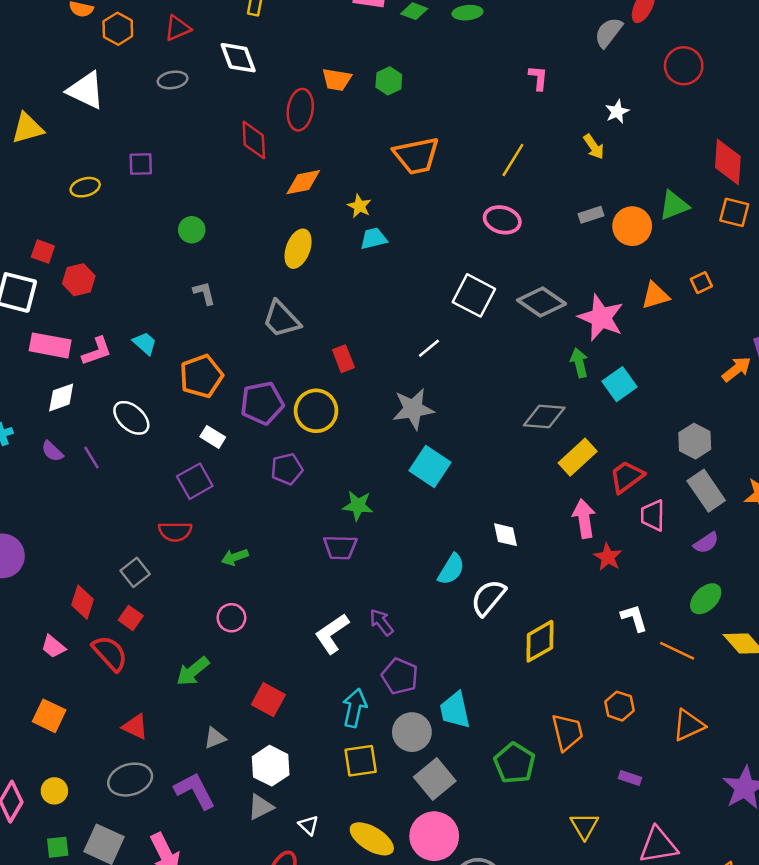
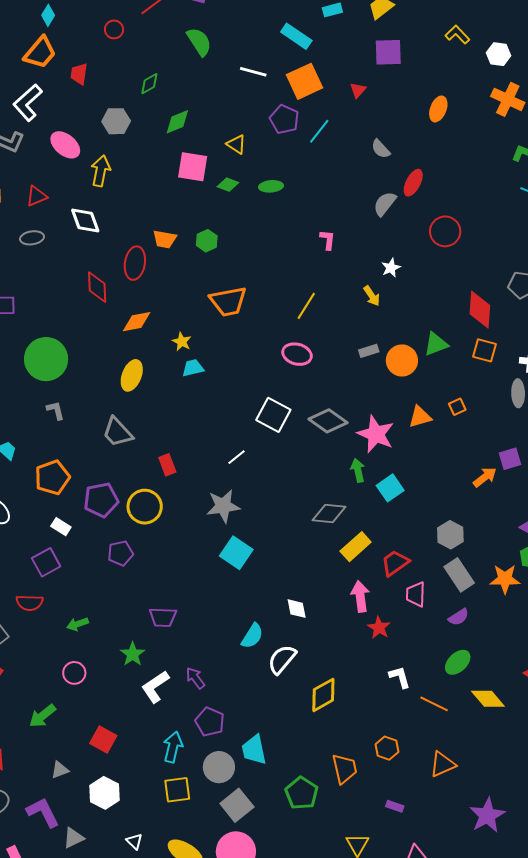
green circle: (192, 230) -> (46, 359), size x2.0
green star: (358, 506) -> (133, 654), moved, turned 30
gray triangle: (260, 807) -> (73, 838), moved

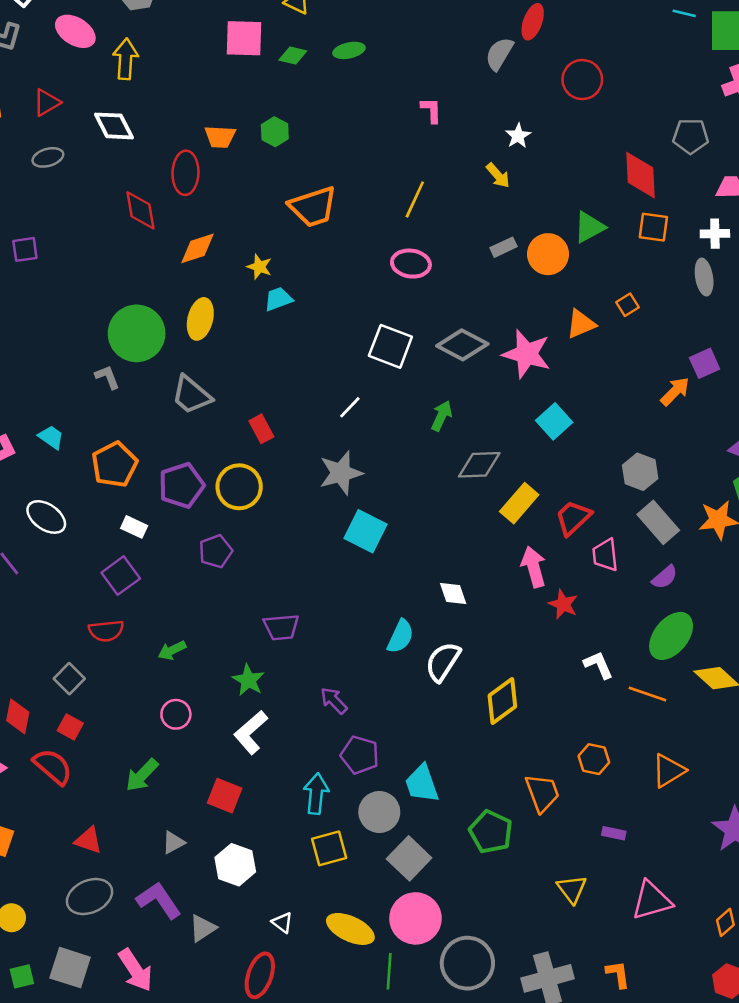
green circle: (46, 359) -> (137, 333), moved
green arrow: (358, 470) -> (442, 416), moved, turned 45
green ellipse: (458, 662) -> (671, 636), size x1.4
white L-shape: (155, 687) -> (251, 732), moved

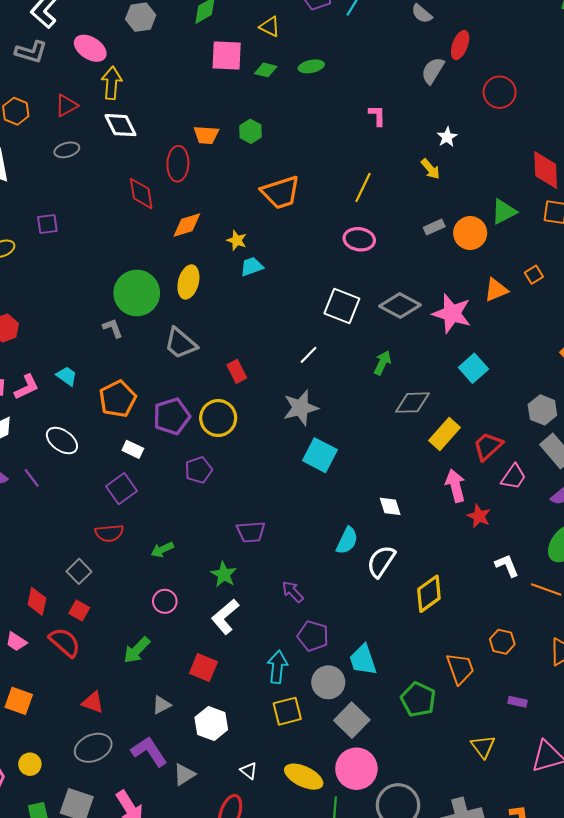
yellow arrow: (126, 59) -> (112, 83), moved
pink trapezoid: (605, 555) -> (513, 477), turned -140

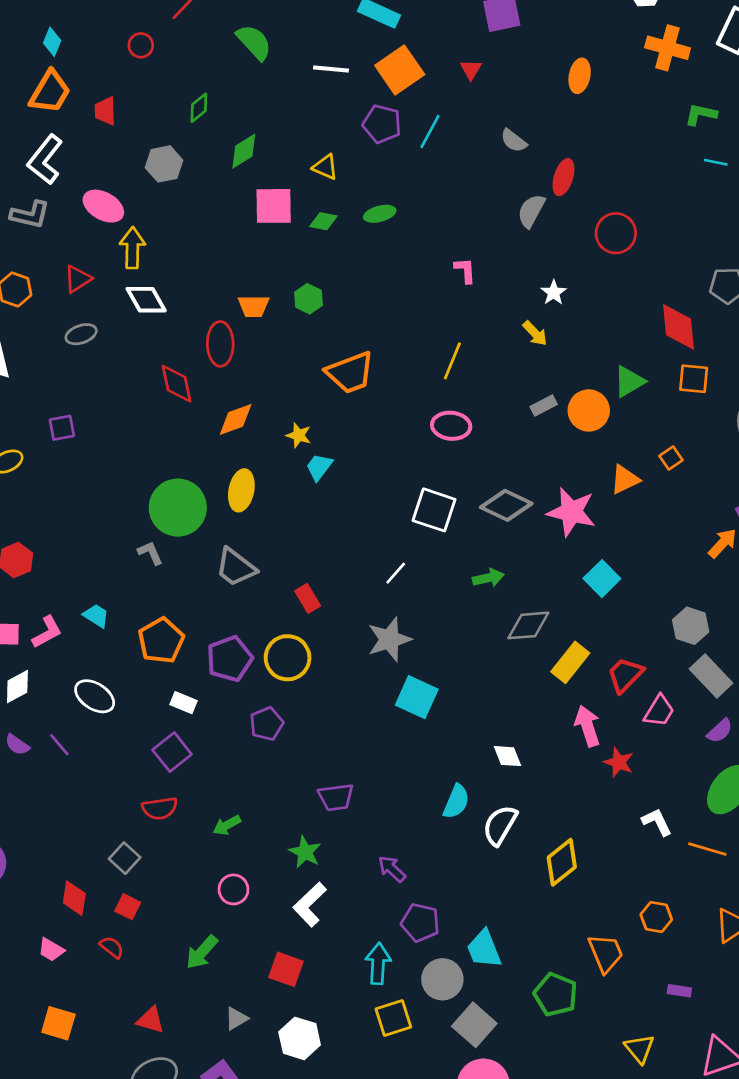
cyan trapezoid: (252, 267) -> (319, 467), turned -30
green arrow: (383, 363) -> (488, 578), turned 55
red semicircle: (65, 642) -> (112, 947), size x0.6

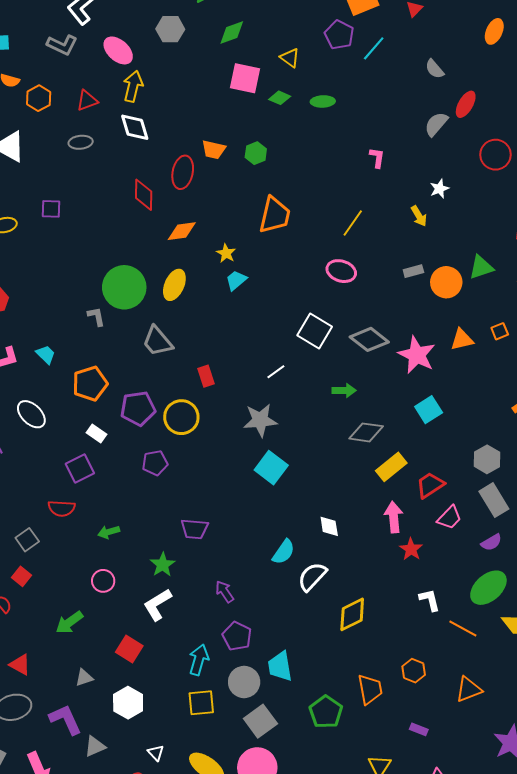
orange trapezoid: (350, 373) -> (275, 215), turned -69

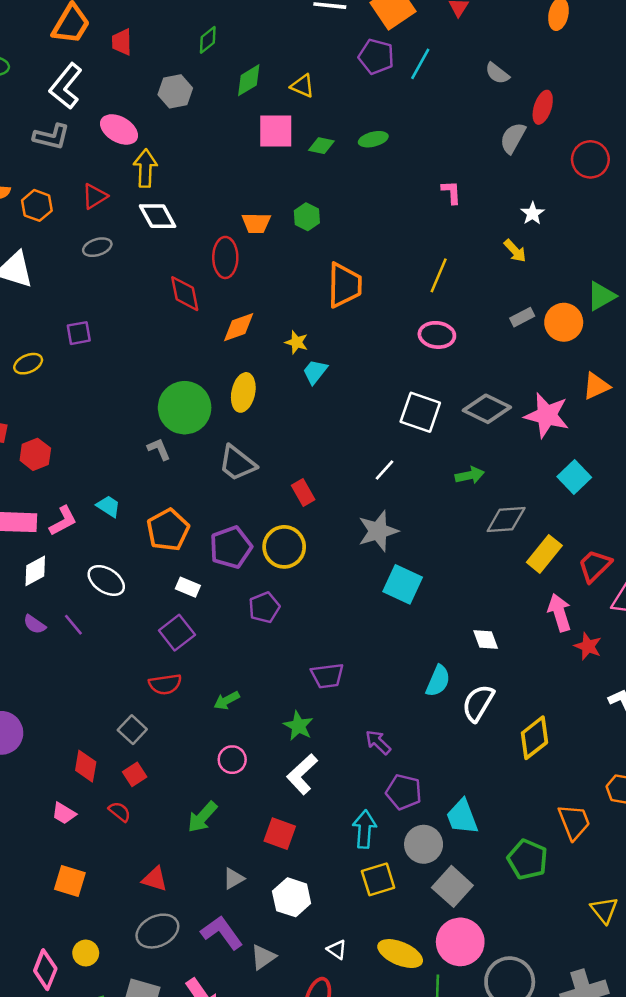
yellow triangle: (290, 58) -> (302, 86), moved
red square: (22, 576) -> (135, 774), turned 30

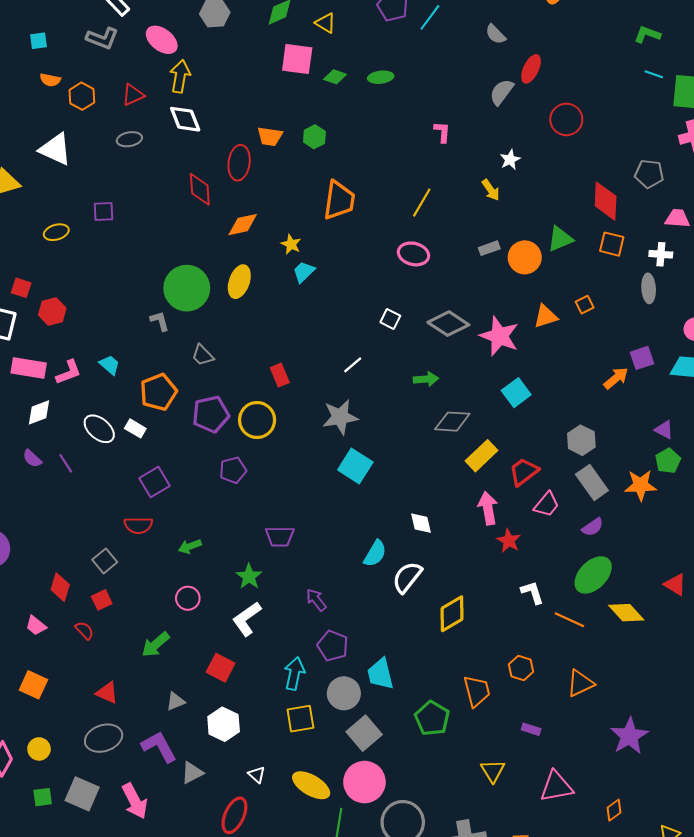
white square: (420, 412) -> (390, 319), size x0.6
gray trapezoid: (237, 463) -> (203, 355), moved, size x0.7
white rectangle: (188, 587) -> (135, 428), moved

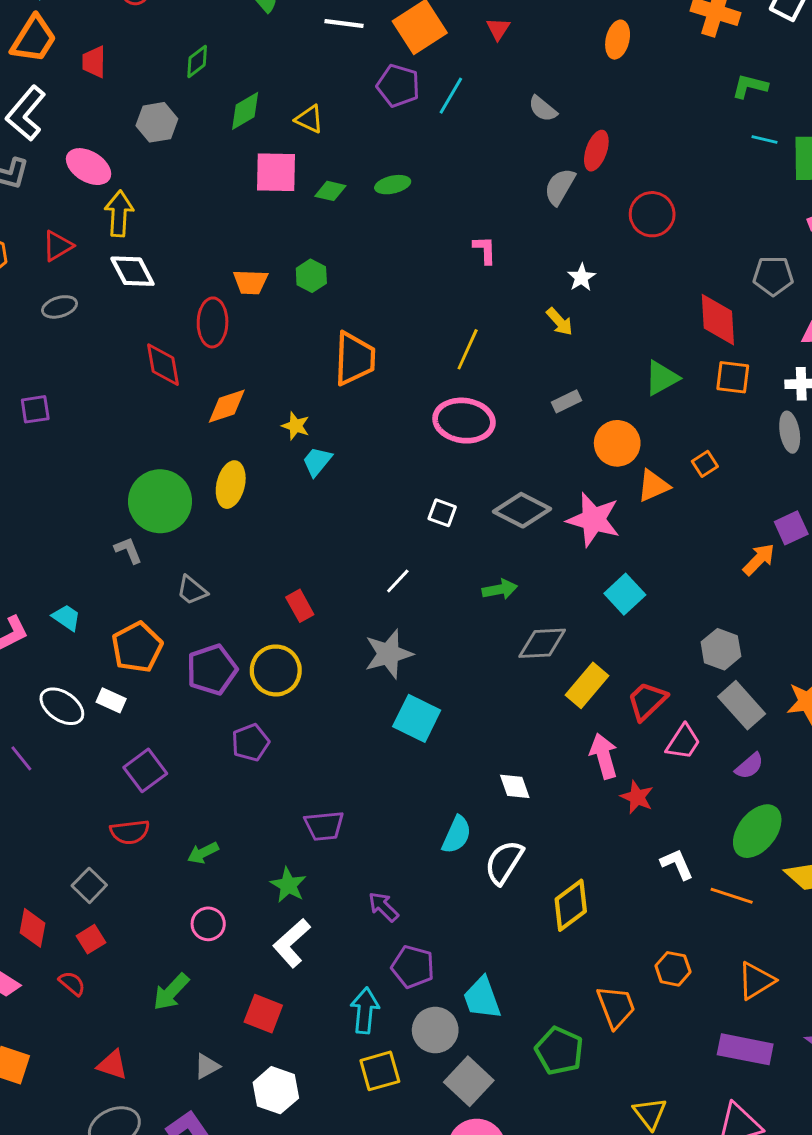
pink ellipse: (413, 254) -> (464, 421), size x1.4
orange circle: (525, 257) -> (617, 443), moved
purple rectangle: (531, 729) -> (745, 1049), moved, size x2.0

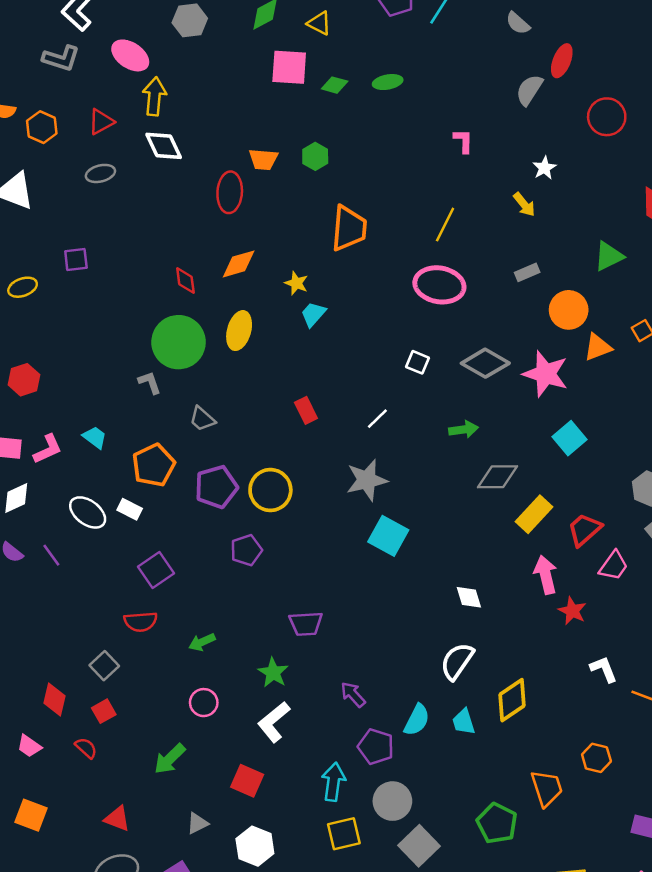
red diamond: (163, 365) -> (185, 281), moved, size x0.7
red rectangle: (300, 606) -> (306, 410), moved
cyan semicircle: (457, 835) -> (417, 720), moved
cyan trapezoid: (482, 998) -> (464, 722), moved, size x0.7

